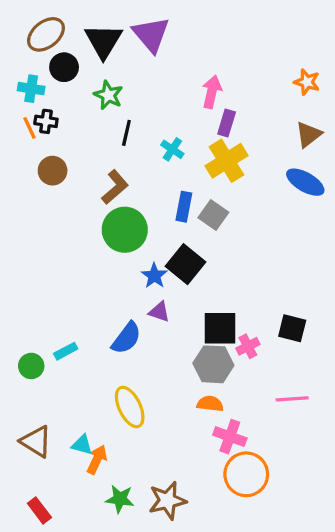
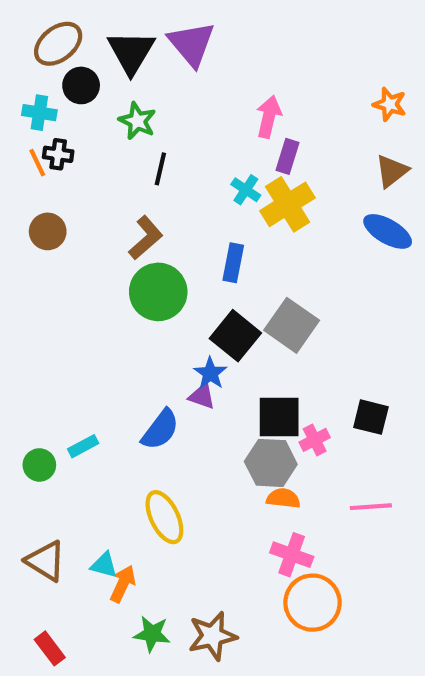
cyan cross: (172, 149) -> (246, 190), moved
brown circle: (53, 171) -> (48, 231), moved
gray square: (213, 215) -> (292, 325), moved, size x1.4
blue star: (154, 276) -> (210, 373), moved
orange semicircle: (210, 404) -> (283, 498), moved

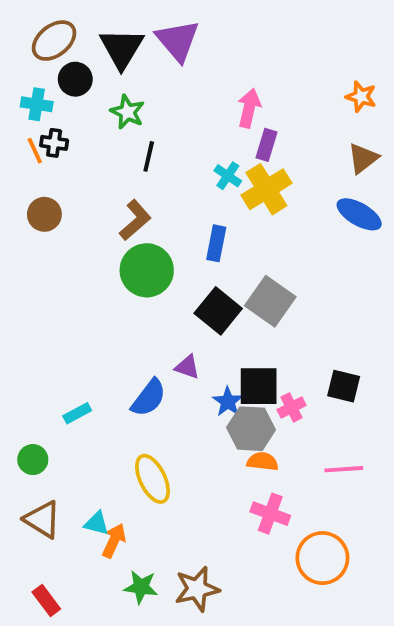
blue star: (210, 373) -> (228, 402), moved
green circle: (39, 465) -> (33, 460), moved
orange circle: (313, 603) -> (322, 558), moved

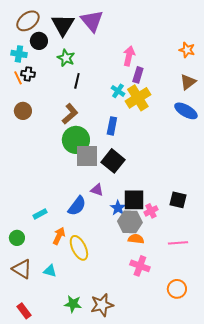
gray square: (270, 301) -> (87, 156), moved, turned -35
orange arrow: (114, 541) -> (59, 236), moved
orange circle: (322, 558) -> (177, 289), moved, size x0.7

